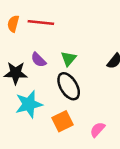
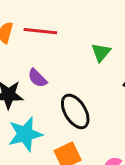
green triangle: (69, 59) -> (101, 52), moved

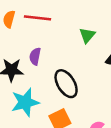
purple semicircle: (37, 78) -> (35, 56), turned 56

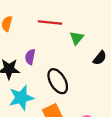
red line: (38, 18) -> (50, 23), moved

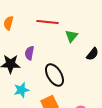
cyan star: (21, 98) -> (21, 90), size x0.7

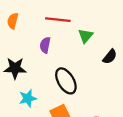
purple semicircle: (29, 53) -> (45, 45), moved

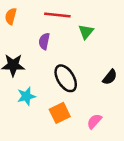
black semicircle: (110, 57) -> (110, 77), moved

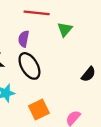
black ellipse: (66, 78) -> (29, 66), moved

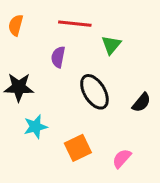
black ellipse: (29, 66) -> (94, 92), moved

